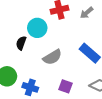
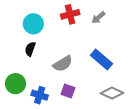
cyan circle: (37, 28) -> (33, 24), moved
purple square: (65, 86) -> (68, 91), moved

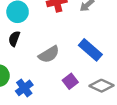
purple square: (68, 91) -> (70, 81), moved, turned 32
blue cross: (40, 95) -> (24, 88), turned 35

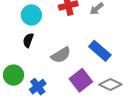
purple square: (70, 81) -> (81, 80), size x1.5

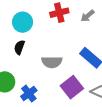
gray semicircle: (61, 55) -> (52, 62), turned 30

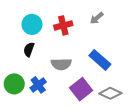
red cross: (59, 13) -> (63, 25), moved
blue cross: (29, 93) -> (38, 85), moved

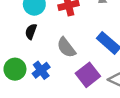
gray semicircle: (61, 64) -> (66, 47), turned 54

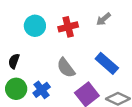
black semicircle: (31, 32) -> (14, 61), moved

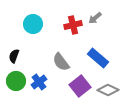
red cross: (68, 27) -> (73, 25), moved

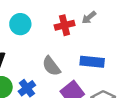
blue rectangle: (98, 58) -> (92, 62), turned -35

